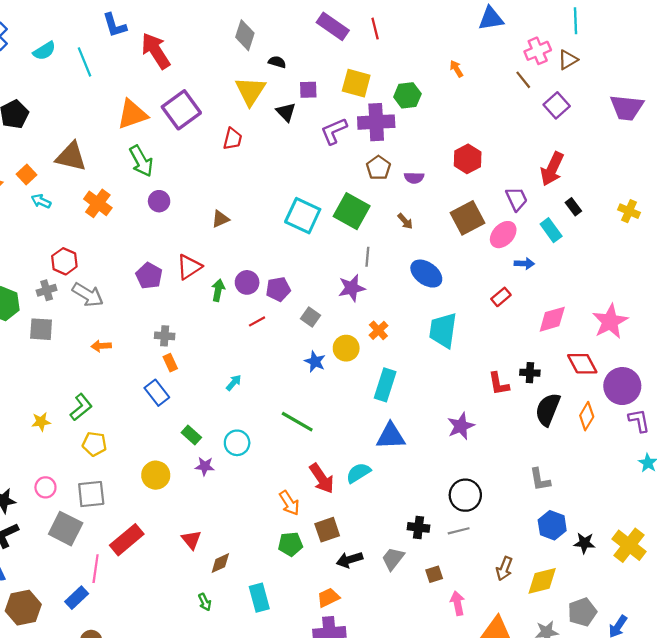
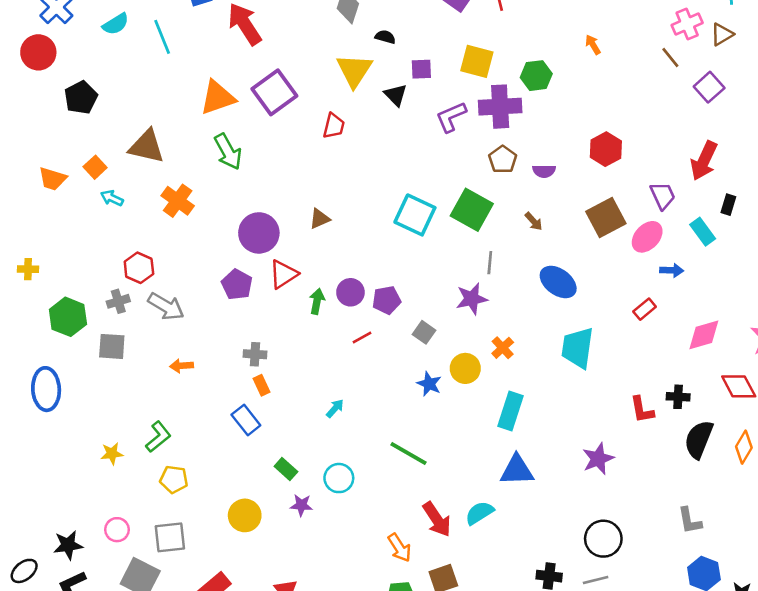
purple circle: (159, 201) -> (259, 233), moved, size x1.6
black rectangle: (573, 207) -> (728, 205), turned 54

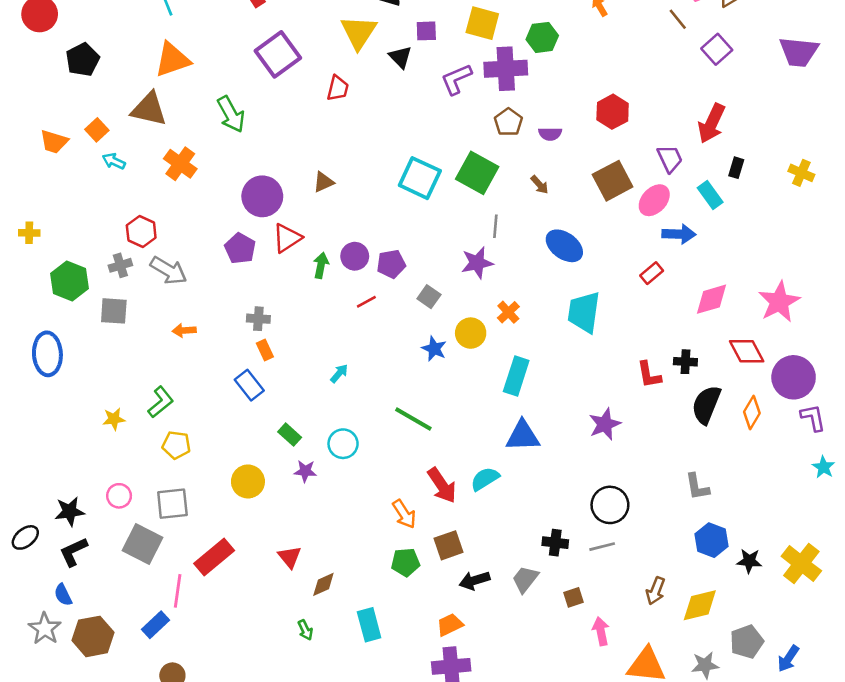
orange triangle: (218, 98) -> (172, 60), moved
blue arrow: (672, 270) -> (679, 234), size x1.4

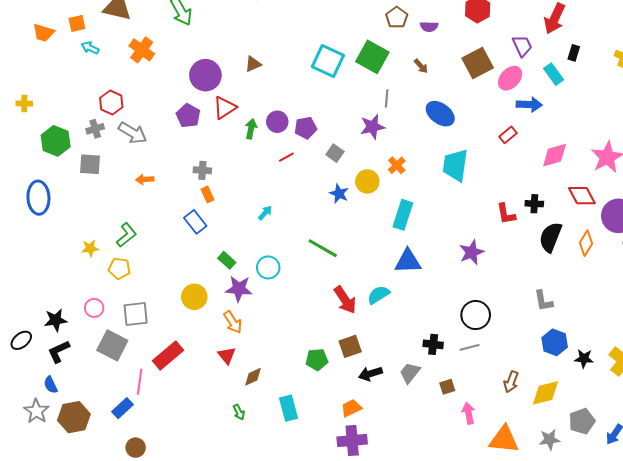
orange square: (97, 130) -> (77, 24), turned 30
yellow pentagon: (176, 445) -> (119, 268), moved
purple star: (305, 471) -> (239, 289), size x1.5
orange arrow: (404, 514) -> (233, 322), moved

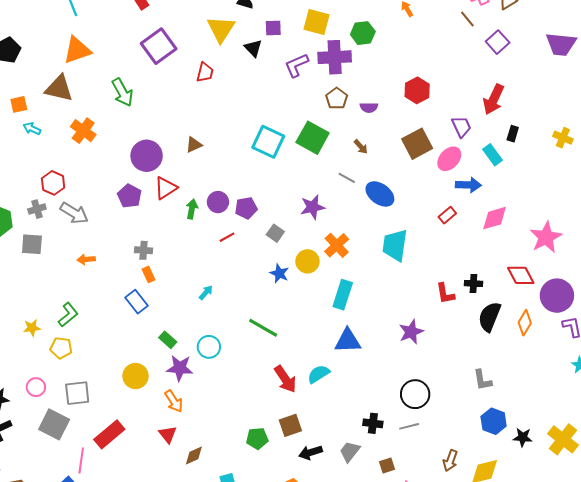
gray line: (387, 98) -> (347, 178), moved, turned -66
pink diamond: (555, 155) -> (495, 218), moved
orange cross: (397, 165) -> (337, 245), size x1.4

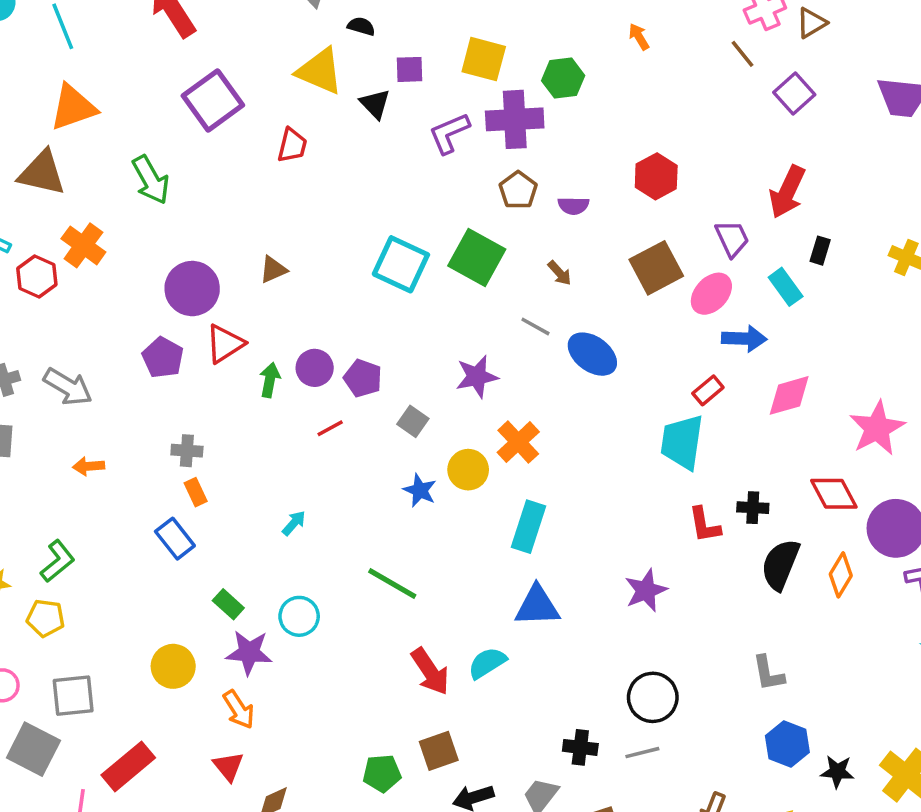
yellow triangle: (221, 29) -> (320, 71), turned -40
red hexagon: (53, 183) -> (37, 276), moved
purple pentagon: (246, 208) -> (363, 378), turned 30
cyan trapezoid: (395, 245) -> (682, 442), moved

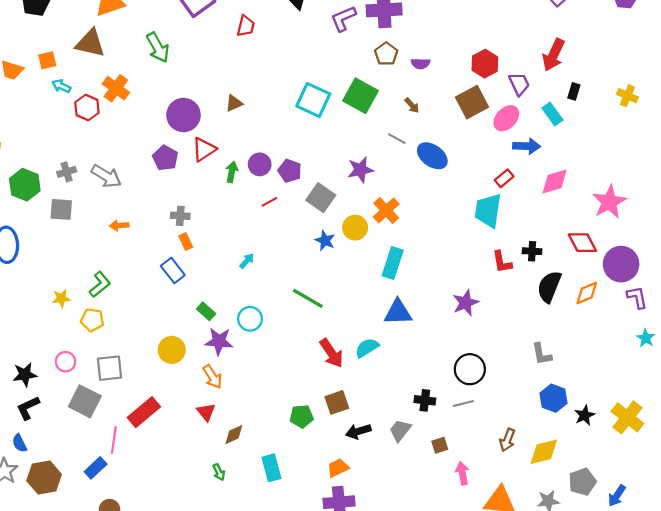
red hexagon: (656, 176) -> (485, 64), moved
gray square: (413, 421) -> (321, 198), size x1.5
orange diamond: (841, 575) -> (587, 293), turned 36
black star: (837, 772) -> (585, 415), turned -30

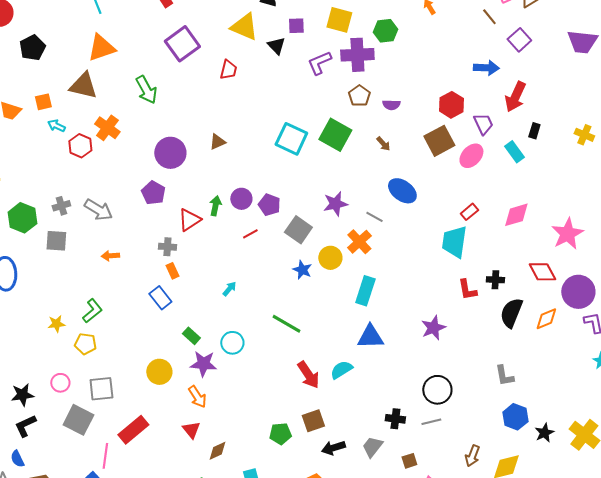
gray line: (397, 139) -> (374, 217), moved
blue arrow: (527, 146) -> (486, 68), moved
red triangle: (204, 149) -> (189, 220), moved

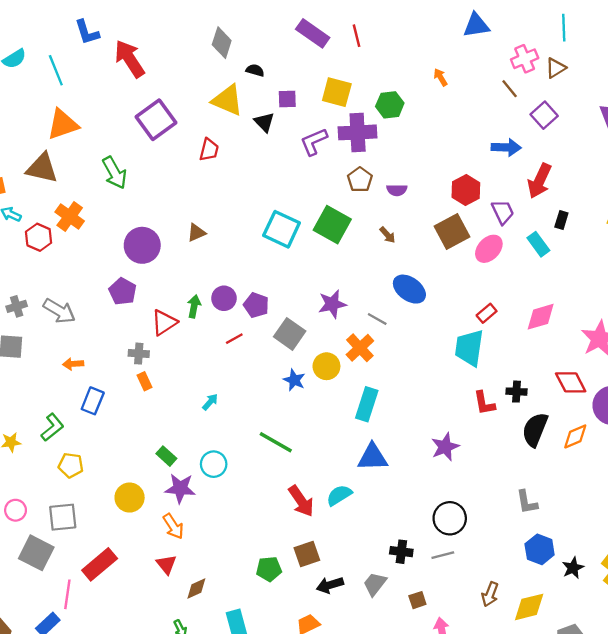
blue rectangle: (160, 298) -> (93, 401), moved, turned 60
yellow pentagon: (85, 344) -> (71, 465), moved

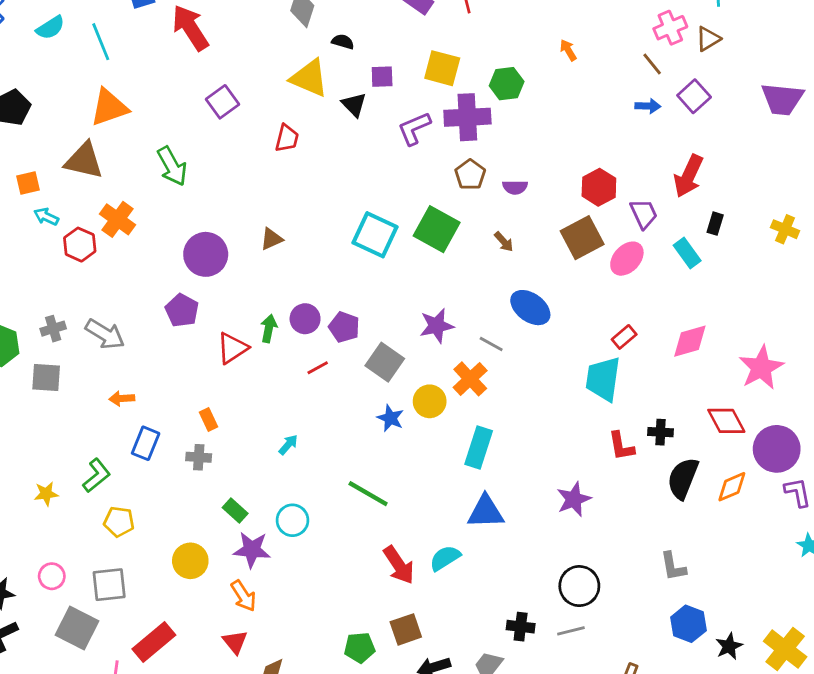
purple square: (156, 120) -> (222, 102), size x0.7
blue arrow: (506, 147) -> (648, 106), moved, size x0.7
gray cross: (139, 354) -> (199, 457), moved

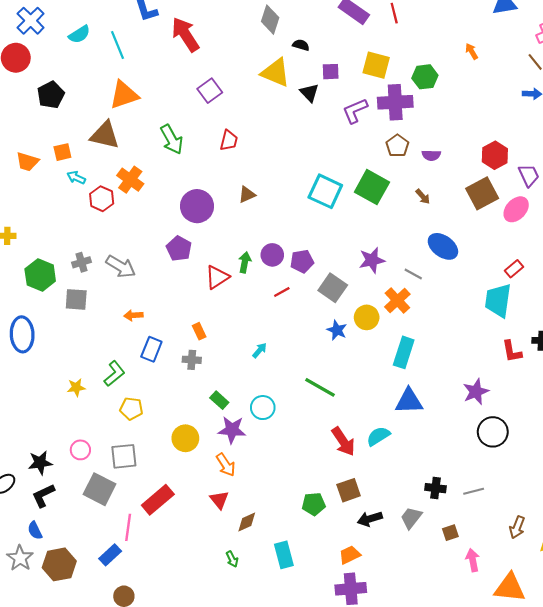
red trapezoid: (287, 138) -> (229, 140), moved
purple pentagon: (344, 327) -> (302, 261), turned -30
black circle: (579, 586) -> (493, 432), moved

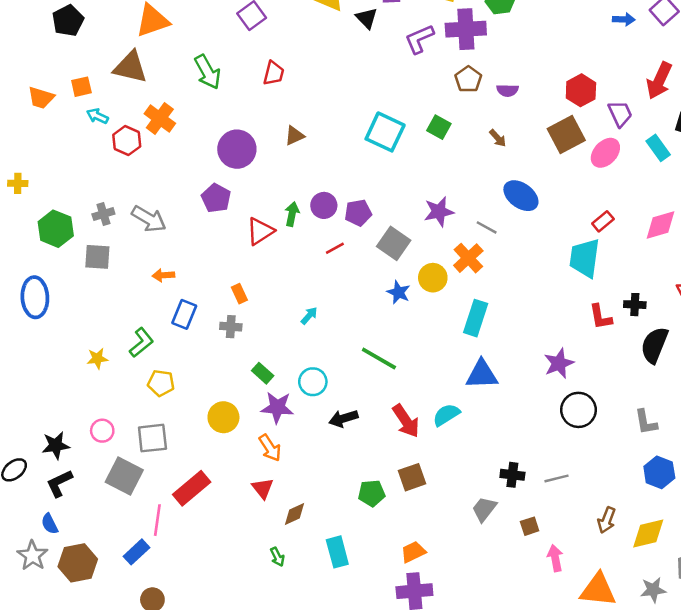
green square: (372, 187) -> (439, 127), size x0.6
black arrow: (370, 519) -> (343, 418), moved

